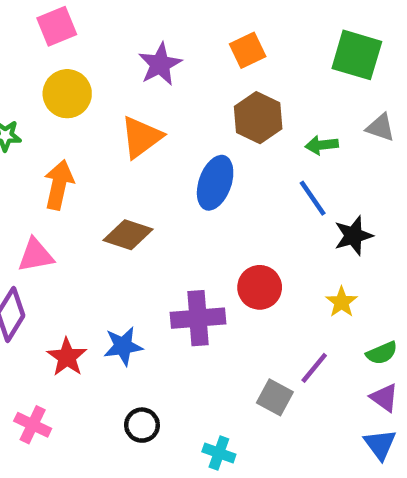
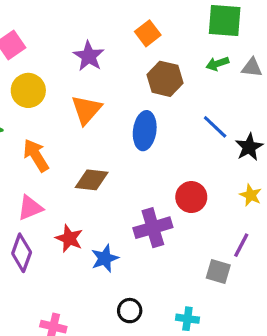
green arrow: (322, 145) -> (217, 64), moved
orange arrow: (59, 185) -> (36, 155), turned -32
red star: (67, 357) -> (69, 238), moved

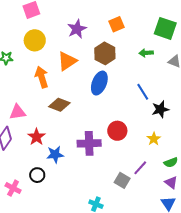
green arrow: (217, 64) -> (146, 53), moved
brown hexagon: (165, 79) -> (105, 53), moved
orange arrow: (36, 155) -> (42, 77), moved
black circle: (130, 311) -> (37, 175), moved

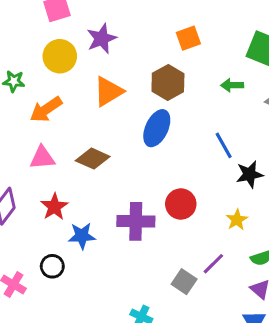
purple star: (77, 29) -> (102, 38), moved
orange arrow: (42, 77) -> (46, 109), moved, turned -110
pink triangle: (18, 112) -> (42, 158), moved

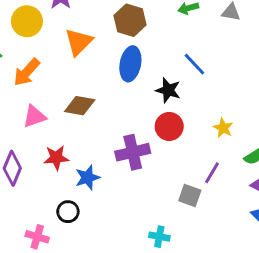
black star: (250, 174) -> (168, 90), moved, turned -30
red star: (54, 207) -> (56, 158), turned -30

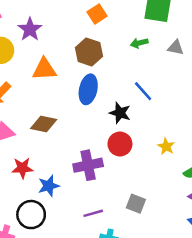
orange triangle: (79, 42) -> (44, 69), turned 40
purple line: (212, 173) -> (93, 213), moved, turned 42
black circle: (68, 212) -> (31, 215), size x1.5

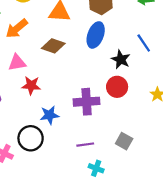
brown diamond: (44, 124) -> (53, 46), moved
red star: (22, 168) -> (31, 85), moved

